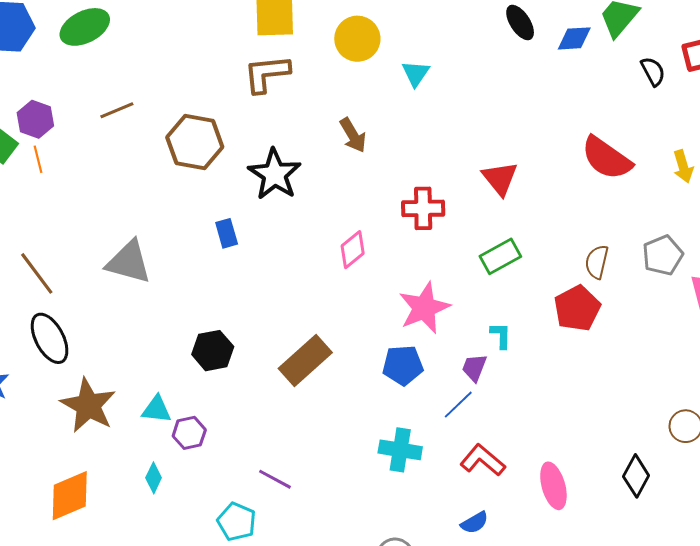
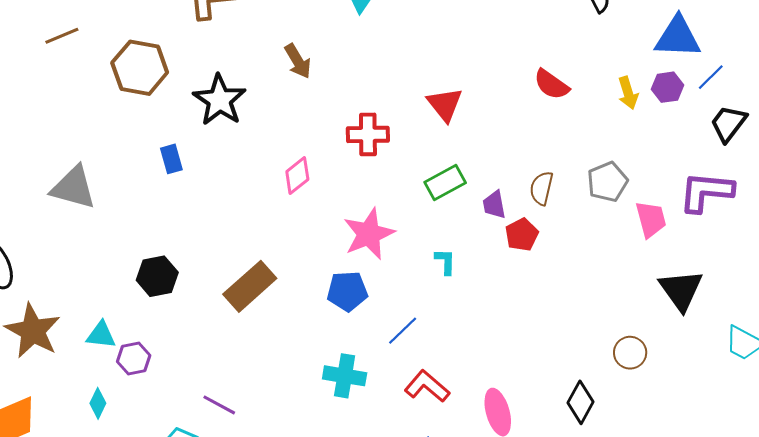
red semicircle: (607, 158) -> (551, 84), size x0.7
red pentagon: (577, 308) -> (522, 235), size x0.7
purple trapezoid: (474, 368) -> (494, 205), moved, turned -32

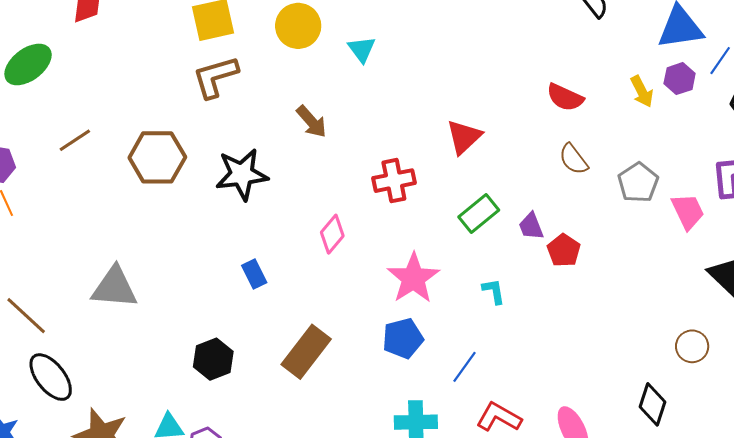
black star: (220, 100) -> (242, 174), turned -30
red triangle: (445, 104) -> (464, 137), turned 36
blue rectangle: (171, 159) -> (254, 274), moved
brown semicircle: (541, 188) -> (573, 159), moved, turned -40

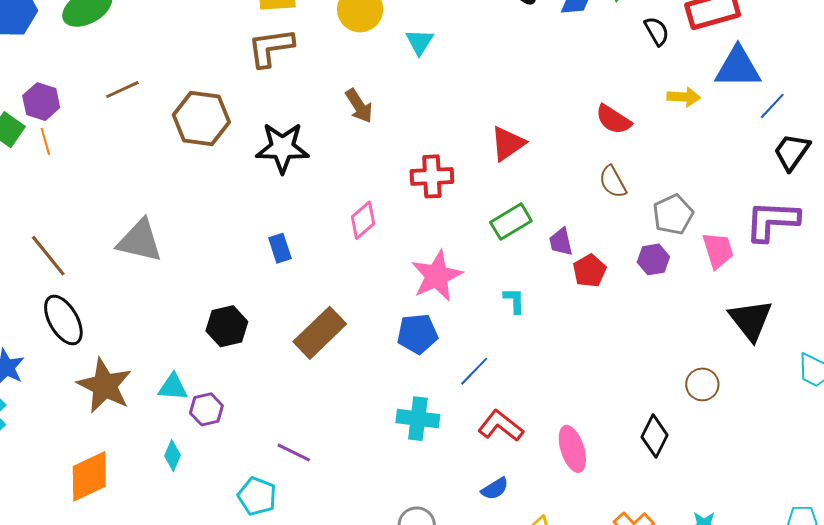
purple hexagon: (680, 79) -> (653, 259), moved
yellow arrow: (642, 91) -> (684, 97), moved, turned -68

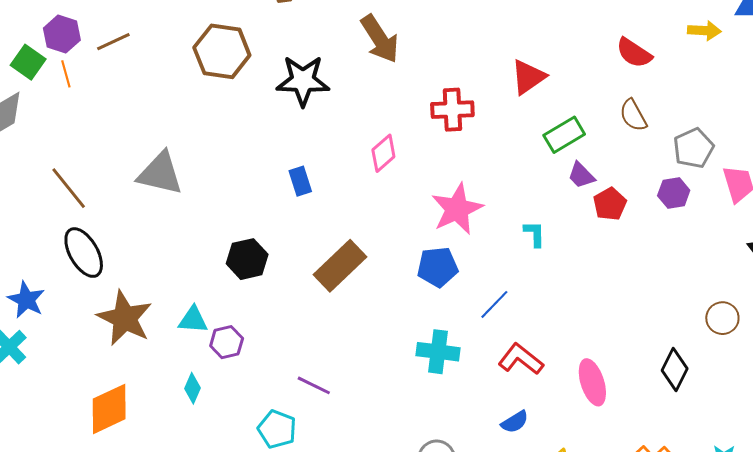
brown line: (122, 90) -> (113, 42), moved
brown arrow: (359, 106) -> (380, 39), size x1.4
green rectangle: (511, 222) -> (564, 135), moved
purple trapezoid: (561, 242) -> (581, 175), turned -32

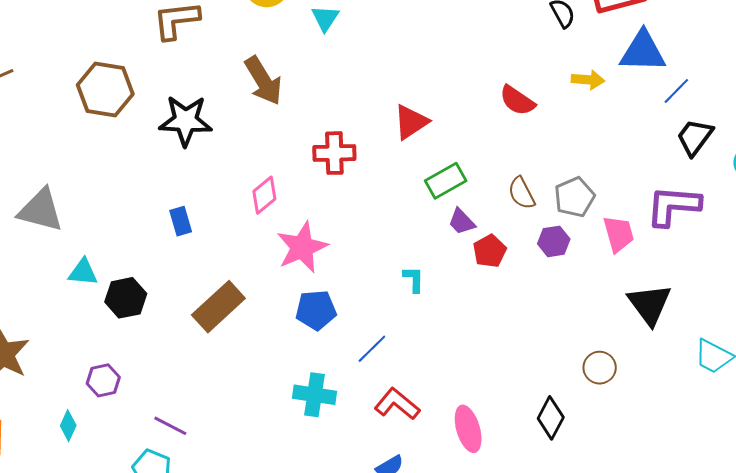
brown semicircle: (633, 115) -> (522, 193), moved
pink star: (457, 209) -> (302, 247), moved
cyan triangle: (193, 320) -> (83, 272), moved
purple line: (314, 385) -> (170, 426), moved

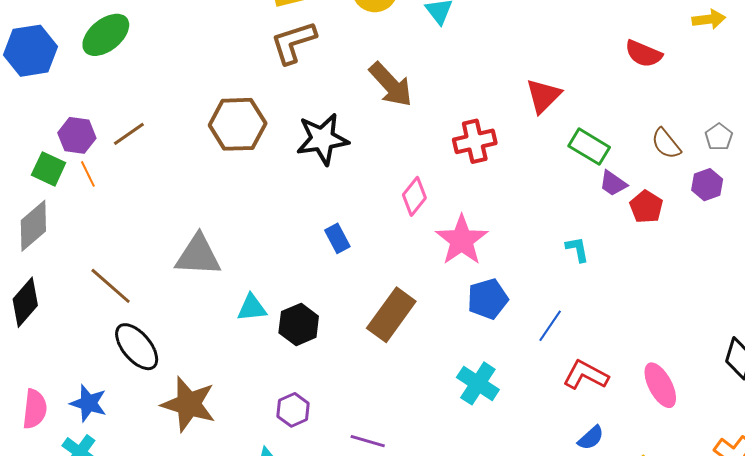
green rectangle: (446, 181) -> (589, 147), turned 72
gray pentagon: (575, 197) -> (719, 137), size x0.7
cyan cross: (314, 395) -> (478, 383), moved, turned 36

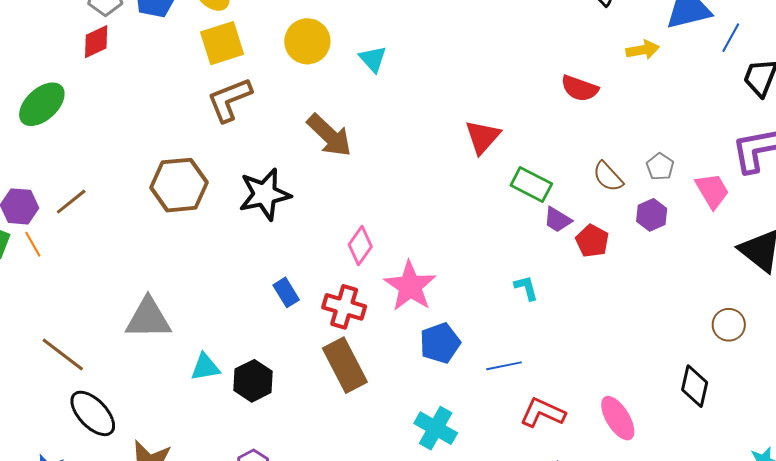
red cross: (475, 141) -> (344, 307), moved, turned 33
brown rectangle: (391, 315) -> (345, 365), turned -60
blue line: (550, 326) -> (504, 366), turned 48

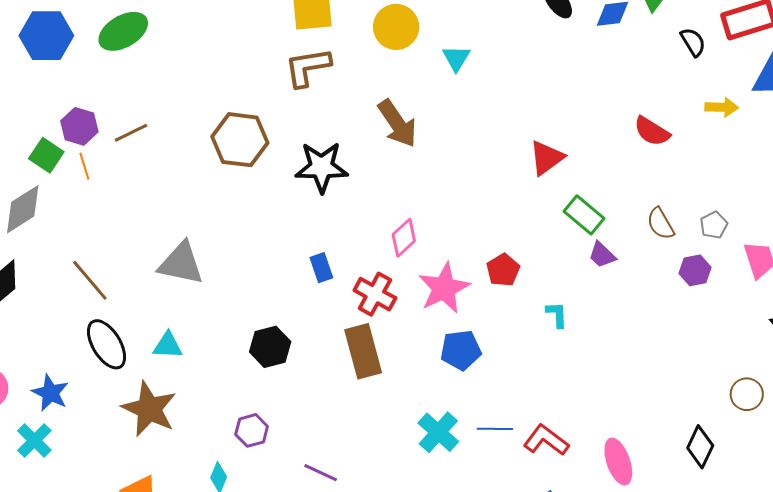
red pentagon: (592, 241) -> (503, 270), moved
blue line: (504, 366) -> (495, 429), moved
cyan triangle: (205, 367) -> (168, 345), moved

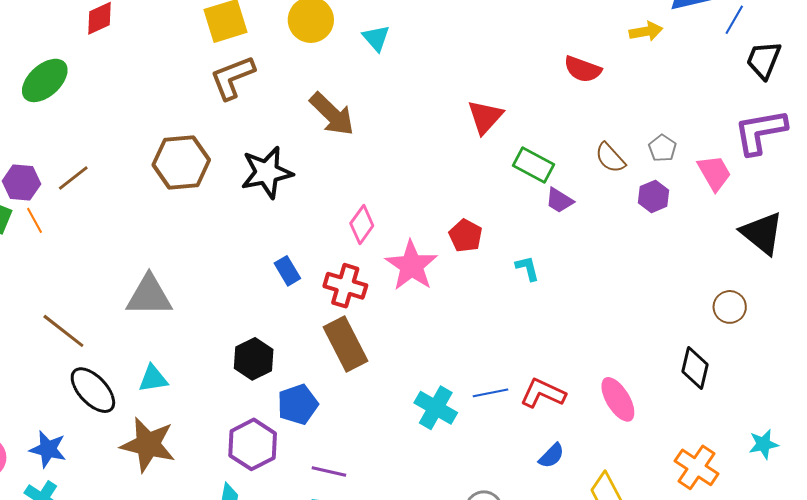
blue pentagon: (461, 350) -> (298, 404), moved
purple hexagon: (252, 430) -> (253, 444), size x1.5

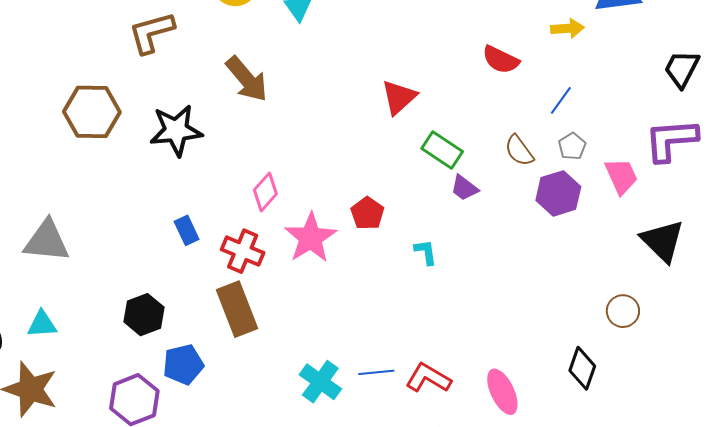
blue line: (734, 20) -> (561, 100), moved
purple hexagon: (654, 196) -> (558, 193), size x1.4

